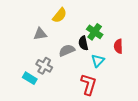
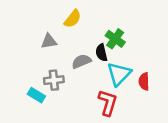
red semicircle: (118, 46) -> (144, 81), moved
cyan triangle: (98, 61) -> (119, 74), size x1.5
gray cross: (44, 66) -> (54, 80), turned -35

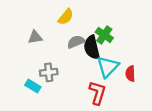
gray triangle: (49, 41) -> (35, 37), moved
black semicircle: (101, 53) -> (92, 47), size x1.5
gray semicircle: (81, 61) -> (76, 42), moved

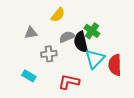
gray cross: (49, 72) -> (49, 54), moved
red semicircle: (130, 74) -> (115, 65), size x1.5
red L-shape: (97, 93) -> (69, 82), moved, turned -95

